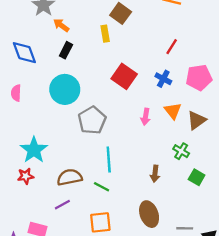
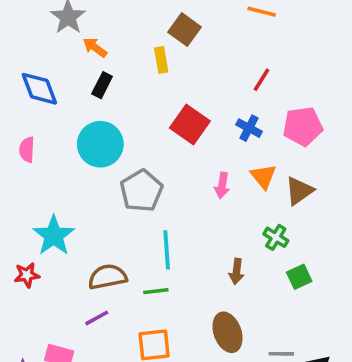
red star: (26, 176) -> (27, 275), moved
green square: (197, 177) -> (299, 277), turned 35
green line: (102, 187) -> (156, 291), turned -35

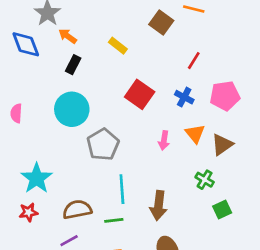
brown square: (185, 30) -> (161, 23), moved
yellow rectangle: (161, 60) -> (118, 46), turned -42
blue diamond: (39, 89) -> (26, 44), moved
brown arrow: (236, 271) -> (158, 205), moved, size x1.5
red star: (27, 275) -> (28, 212), moved

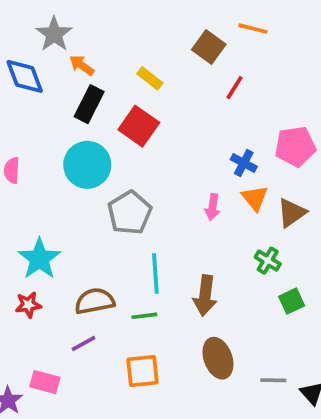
red line: (194, 61) -> (235, 87), moved
black rectangle: (73, 65) -> (89, 104), size x1.4
red square: (140, 94) -> (139, 126), moved
blue cross: (184, 97) -> (244, 163), moved

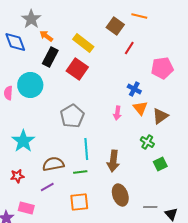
yellow rectangle: (150, 78) -> (83, 43), size x1.5
pink pentagon: (295, 146) -> (162, 68), moved
cyan circle: (87, 165) -> (30, 85), moved
red star: (28, 305) -> (17, 176), moved

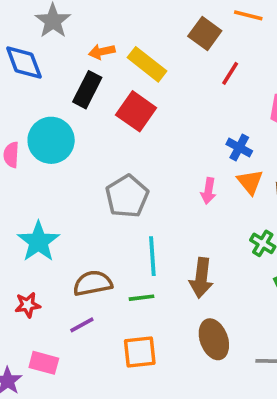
orange arrow: (46, 36) -> (102, 52), moved, turned -48

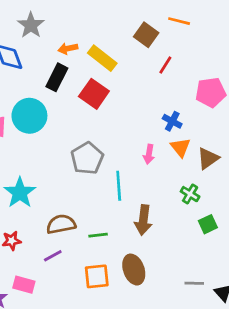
cyan line: (152, 256) -> (119, 186), moved
brown ellipse: (214, 339) -> (134, 270), moved

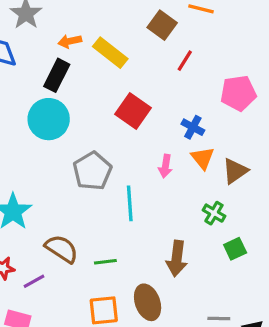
red square: (94, 94) -> (133, 111), moved
cyan circle: (29, 116) -> (49, 119), moved
brown arrow: (143, 220) -> (177, 259), moved
brown semicircle: (61, 224) -> (62, 249), turned 44
purple line: (53, 256) -> (34, 281), moved

